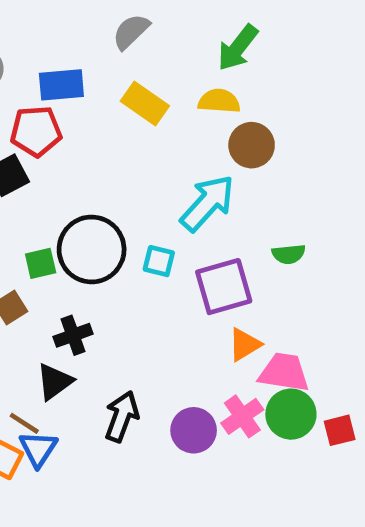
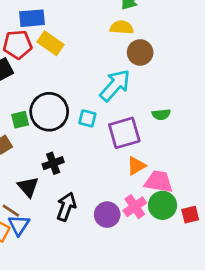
yellow rectangle: (145, 103) -> (50, 43), moved
black cross: (73, 335) -> (53, 163), moved
black triangle: (54, 382) -> (28, 187), turned -35

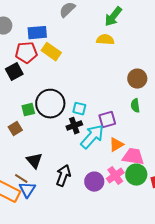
brown circle: (140, 52) -> (137, 79), moved
cyan arrow: (115, 85) -> (92, 137), moved
green semicircle: (161, 114) -> (135, 106), turned 88
purple square: (124, 133) -> (107, 120), size x0.7
black cross: (53, 163) -> (74, 126), moved

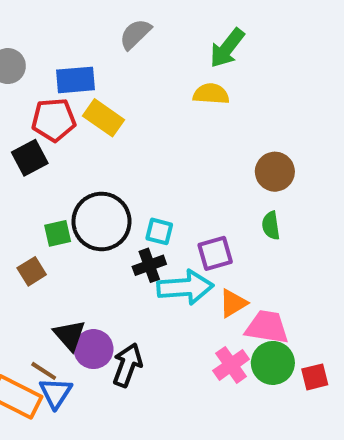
cyan arrow: (92, 137) -> (185, 287), turned 44
purple circle: (94, 182) -> (93, 349), moved

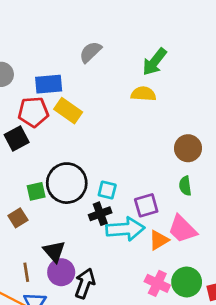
pink trapezoid: (267, 327) -> (182, 229), moved, turned -144
black triangle: (70, 335) -> (54, 251), moved
pink cross: (231, 365) -> (157, 283), turned -30
brown line: (44, 371) -> (26, 272), moved, turned 48

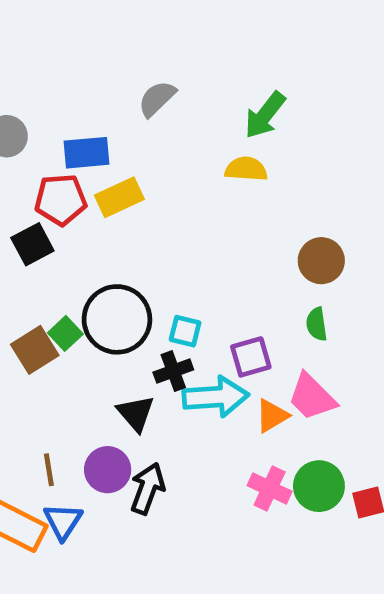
yellow rectangle: (68, 111) -> (119, 197), turned -60
green square: (36, 191) -> (65, 333), turned -30
brown square: (18, 218) -> (35, 350), moved, size x1.4
black triangle: (54, 251) -> (136, 413), moved

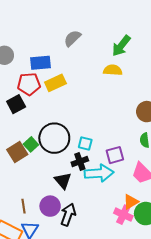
orange triangle: (272, 416) -> (131, 202), moved

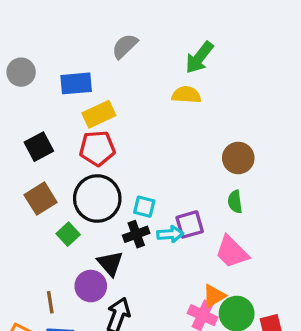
red pentagon: (29, 84) -> (97, 148), moved
green square: (31, 144) -> (68, 234), moved
brown square: (17, 152) -> (41, 199), moved
cyan arrow: (99, 173) -> (170, 234), moved, size x0.6
purple circle: (50, 206) -> (91, 286), moved

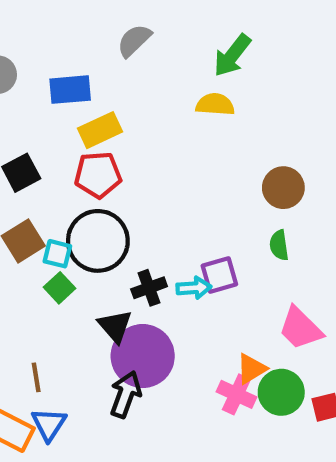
cyan square: (144, 207) -> (57, 254), moved
pink trapezoid: (232, 252) -> (300, 328), moved
purple circle: (91, 286) -> (143, 356), moved, size x1.5

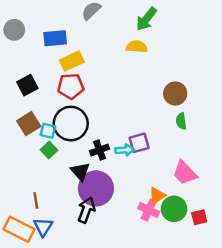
green semicircle: (279, 245) -> (181, 121), moved

